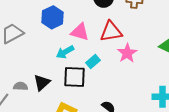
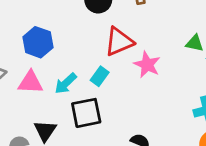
pink triangle: (80, 32) -> (31, 82), moved
cyan rectangle: (93, 62) -> (100, 76), moved

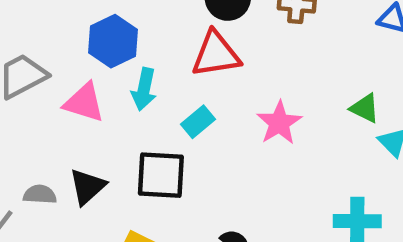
red triangle: (119, 42) -> (216, 54), moved
cyan arrow: (66, 83) -> (144, 89), moved, turned -50

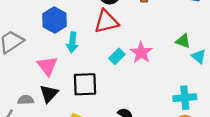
pink triangle: (84, 103) -> (47, 66), moved, turned 40
cyan rectangle: (198, 122) -> (117, 56), moved

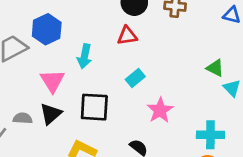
blue hexagon: (55, 20) -> (47, 29), moved
red triangle: (106, 22) -> (127, 36), size x0.7
pink star: (141, 53) -> (160, 110), moved

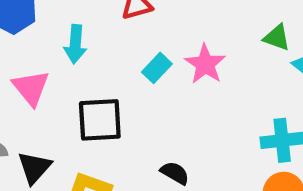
pink star: (160, 110) -> (205, 64), moved
black triangle: (51, 114) -> (34, 168), moved

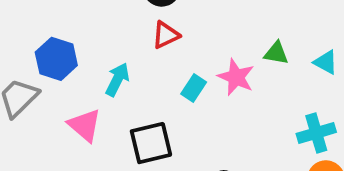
green triangle: (277, 38) -> (276, 53), moved
cyan arrow: (75, 44) -> (117, 79), turned -148

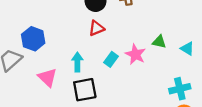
cyan arrow: (117, 79) -> (77, 62), moved, turned -30

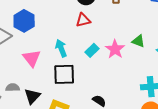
cyan arrow: (77, 62) -> (61, 48), turned -30

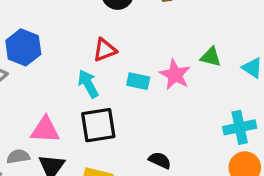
red triangle: (83, 20) -> (105, 50), moved
cyan rectangle: (92, 50) -> (138, 81), turned 64
pink triangle: (32, 58) -> (45, 130), moved, turned -42

